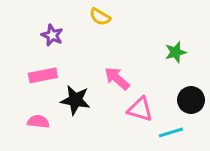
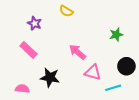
pink rectangle: (43, 75) -> (28, 50), turned 54
black star: (75, 100) -> (50, 77), moved
pink semicircle: (38, 122) -> (22, 89), moved

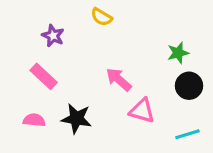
black circle: (126, 66) -> (189, 86), moved
cyan line: (113, 88) -> (187, 134), moved
pink semicircle: (22, 89) -> (34, 120), moved

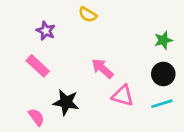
green star: (178, 53) -> (163, 40), moved
pink semicircle: (34, 120) -> (36, 117), moved, turned 48
cyan line: (187, 134) -> (162, 104), moved

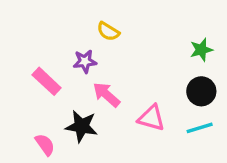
yellow semicircle: (88, 15) -> (108, 31), moved
purple star: (46, 31) -> (85, 61), moved, turned -30
pink arrow: (103, 69) -> (106, 95), moved

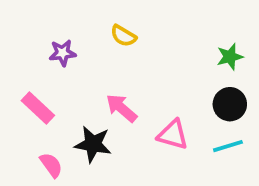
purple star: (85, 61) -> (63, 53), moved
pink rectangle: (47, 81) -> (38, 108), moved

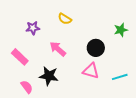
black circle: (230, 104) -> (96, 48), moved
pink arrow: (121, 108) -> (58, 49), moved

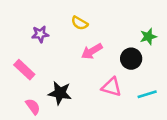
black circle: (96, 48) -> (131, 59), moved
pink arrow: (58, 49) -> (92, 51), moved, turned -72

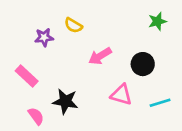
yellow semicircle: (80, 23) -> (73, 25), moved
green star: (148, 37) -> (157, 21), moved

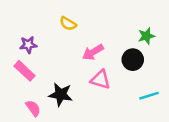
green star: (157, 21) -> (146, 36), moved
purple star: (44, 37) -> (28, 45), moved
pink triangle: (121, 95) -> (100, 80), moved

